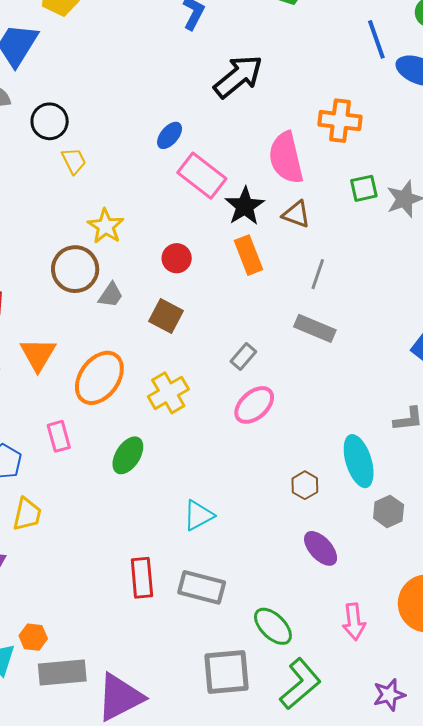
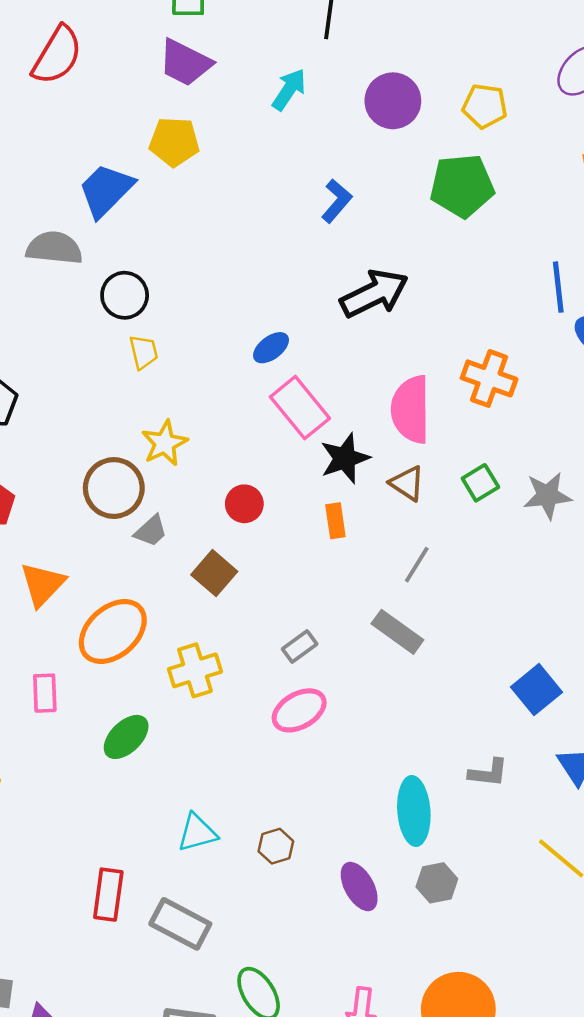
green square: (364, 188) -> (480, 483), moved, turned -32
orange rectangle: (249, 255) -> (335, 521), size x0.7
brown hexagon: (305, 485) -> (276, 846), moved
purple ellipse: (321, 548) -> (359, 887), moved

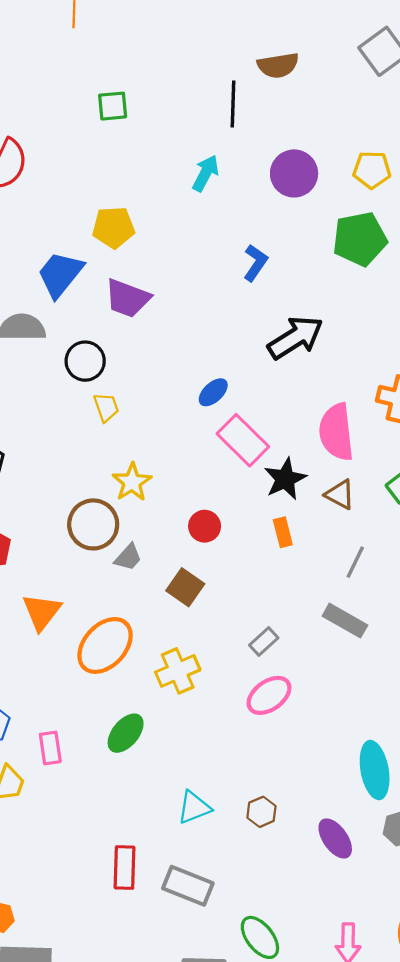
purple trapezoid: (185, 63) -> (127, 298), moved
pink rectangle: (45, 693) -> (50, 748), moved

